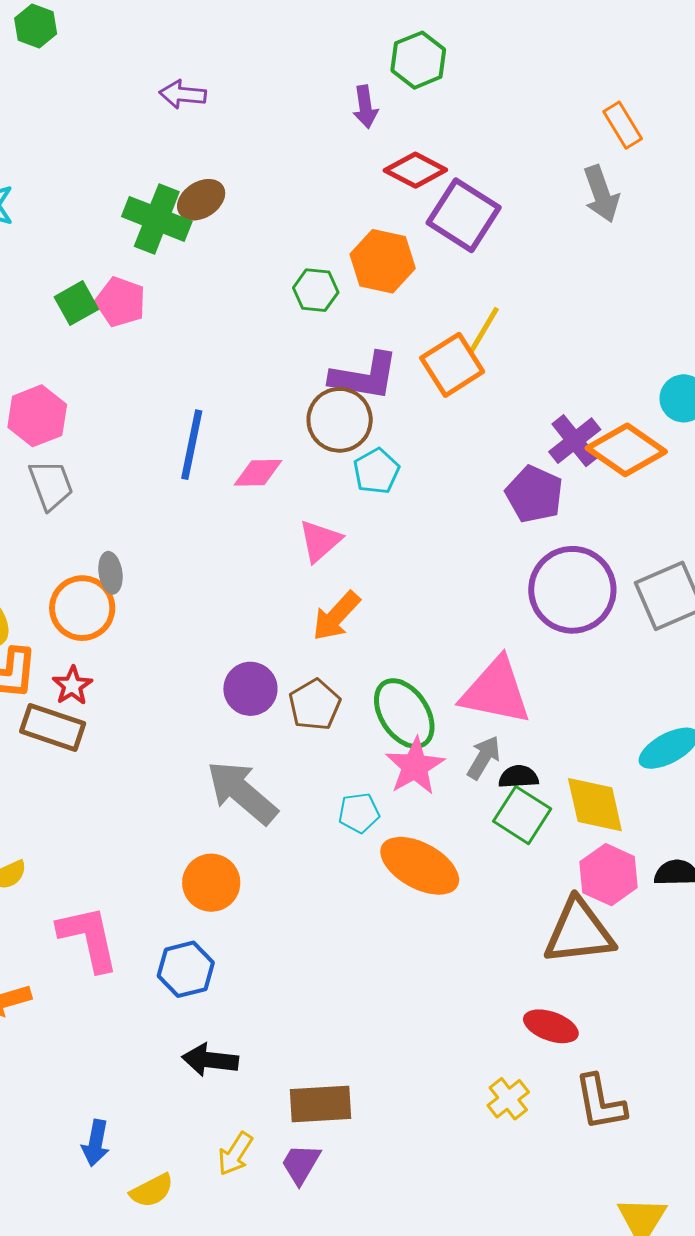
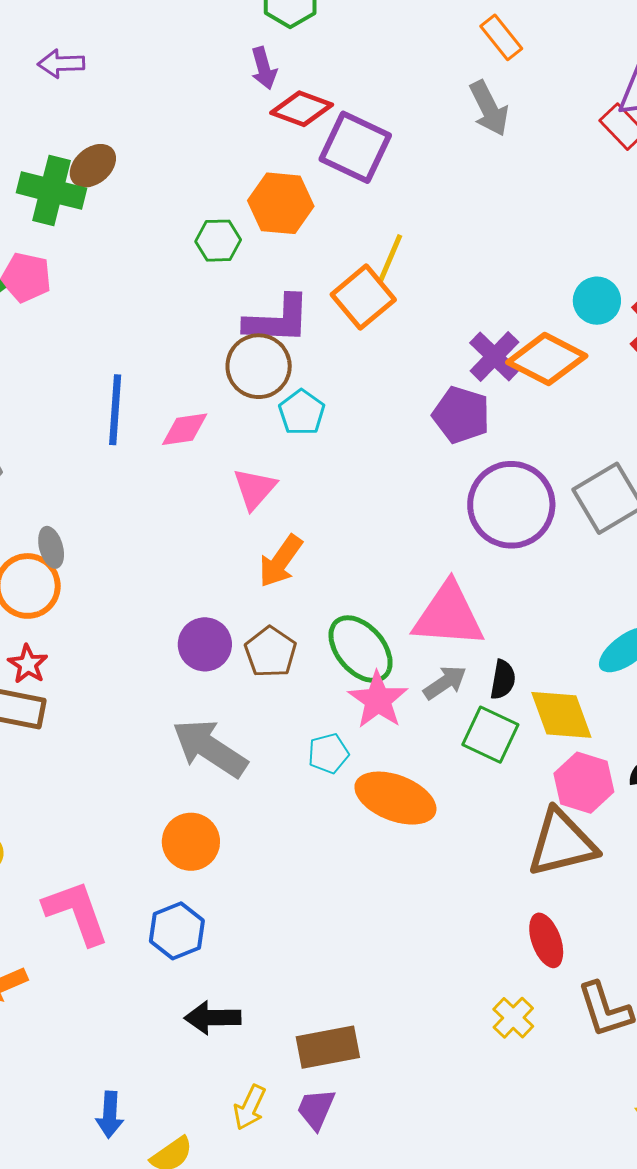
purple arrow: (365, 107) -> (264, 68), moved
gray arrow: (484, 758) -> (445, 683), turned 33
black semicircle: (518, 777) -> (503, 680), moved, turned 111
red ellipse: (551, 1026) -> (546, 940), turned 58

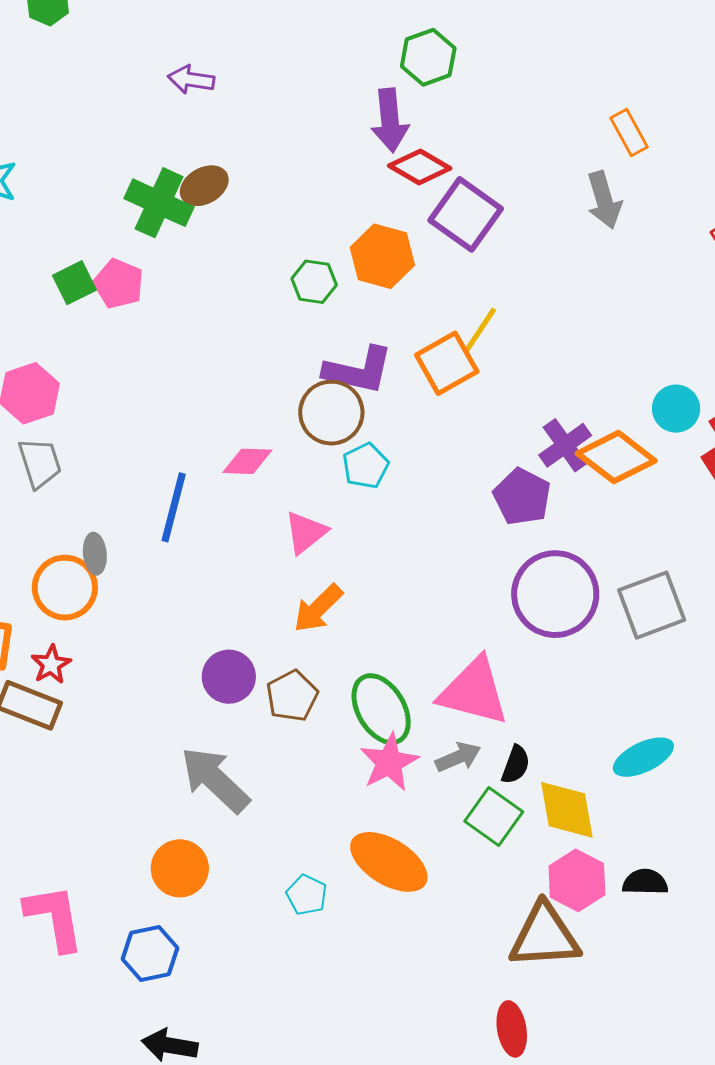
purple arrow: (264, 68) -> (390, 120), size x1.5
blue line: (115, 410) -> (174, 507), moved
cyan pentagon: (328, 753) -> (307, 895), moved, turned 30

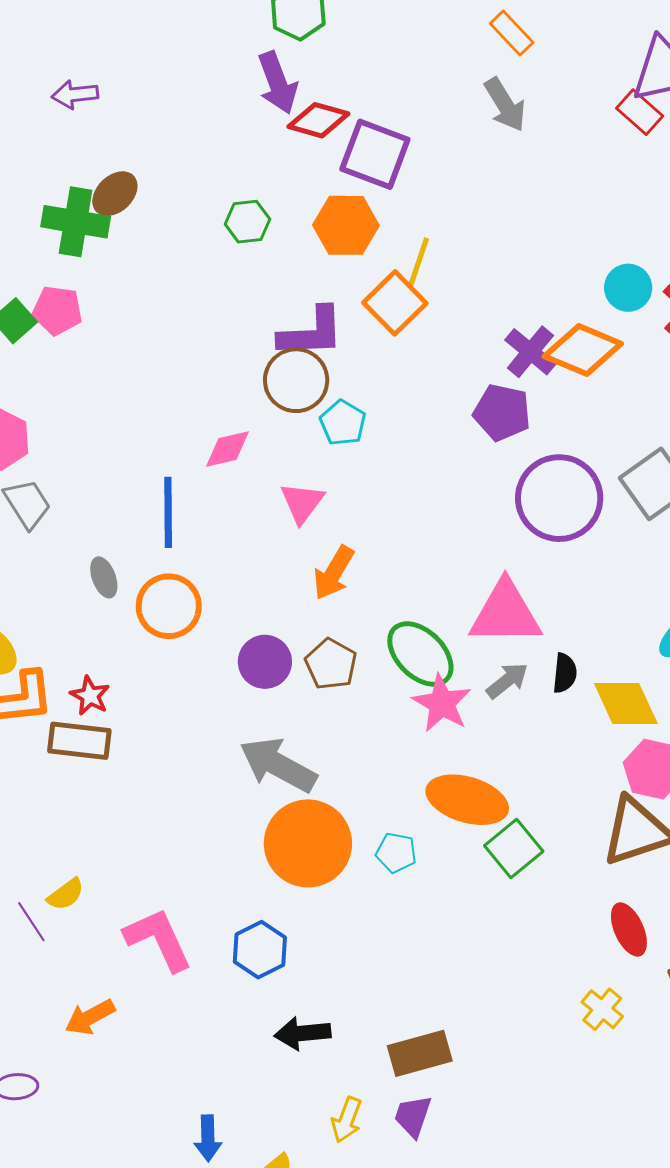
orange hexagon: (382, 256) -> (346, 225), moved
green hexagon: (314, 282) -> (247, 222), moved
orange circle: (65, 588) -> (169, 606), moved
green square: (494, 817) -> (514, 848), moved, turned 30
orange circle: (180, 868) -> (308, 843), moved, size x1.5

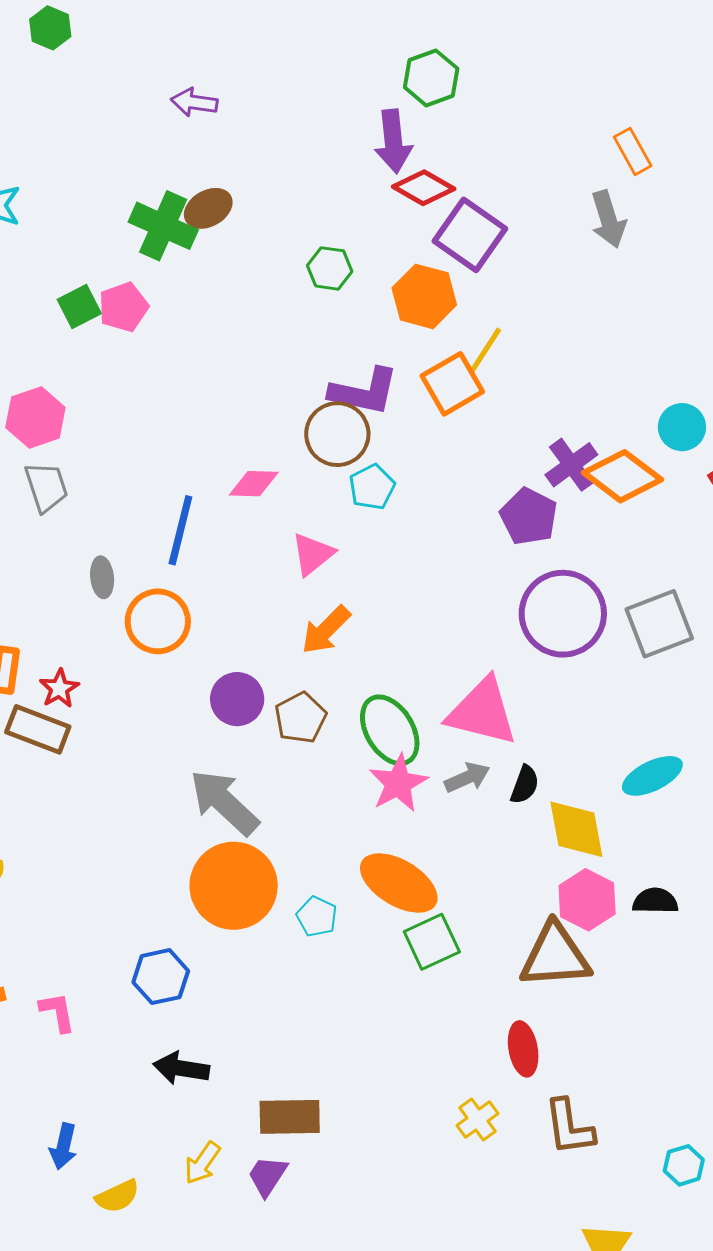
pink pentagon: (57, 310) -> (123, 307), turned 30
pink L-shape: (158, 939) -> (57, 1012), moved, size x0.6

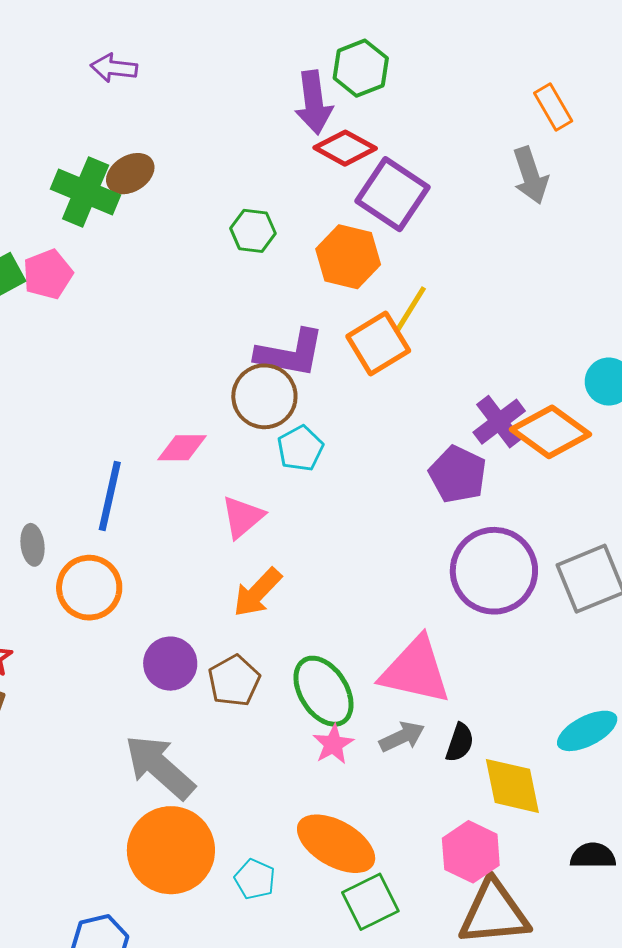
green hexagon: (431, 78) -> (361, 68), moved
pink star: (398, 783) -> (333, 744), size x0.7
pink hexagon: (587, 900) -> (471, 852), moved

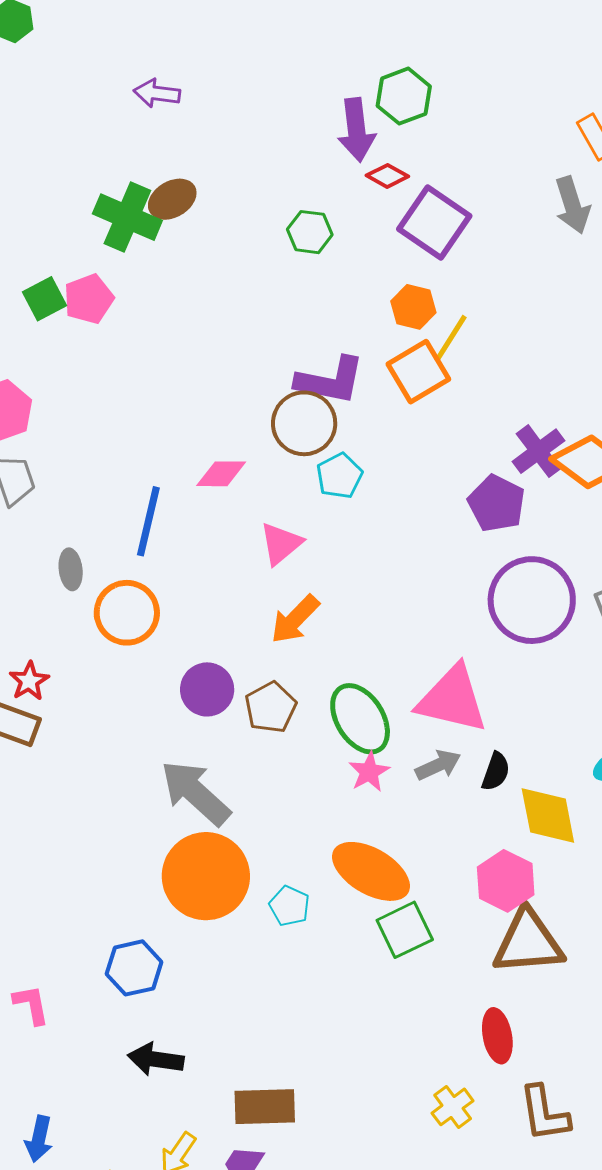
red diamond: (345, 148) -> (387, 176), size x0.7
green hexagon: (253, 231) -> (310, 232), moved
orange hexagon: (348, 257) -> (413, 307), moved, size x0.7

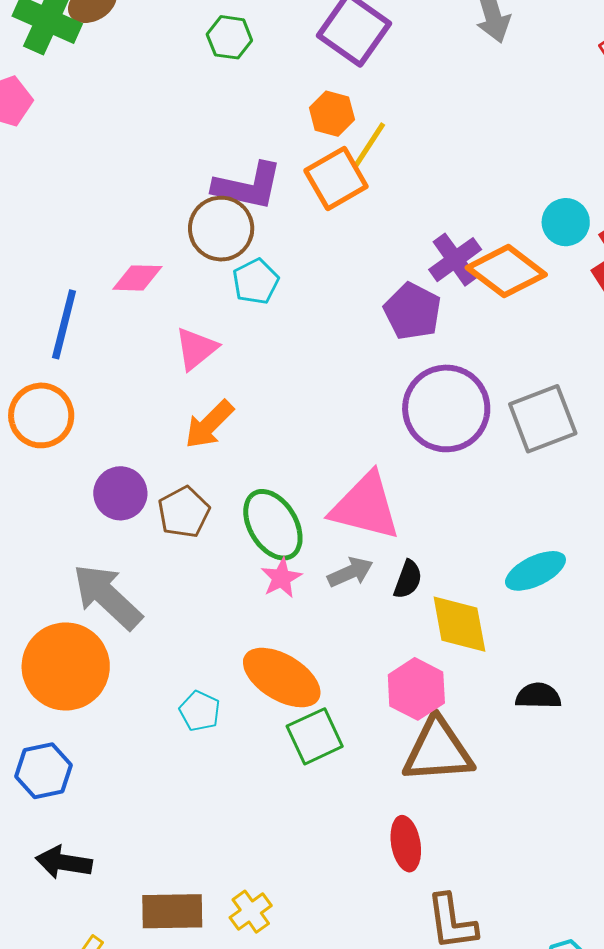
orange circle: (206, 876) -> (66, 667), moved
yellow cross: (453, 1107) -> (251, 912), moved

